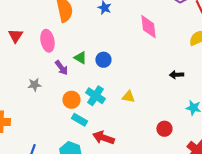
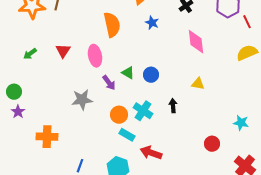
black arrow: (176, 75) -> (173, 106), moved, turned 88
gray star: (34, 85) -> (82, 100), size x1.5
yellow triangle: (128, 97) -> (198, 84), moved

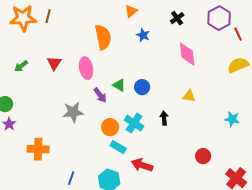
cyan star: (241, 123) -> (232, 119), moved

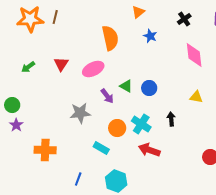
pink ellipse: (86, 68) -> (93, 69), turned 75
cyan rectangle: (118, 147) -> (101, 148), moved
red arrow: (142, 165) -> (149, 150), moved

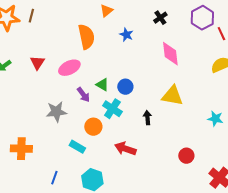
orange triangle: (138, 12) -> (106, 11), moved
yellow triangle: (196, 97) -> (172, 96), size x1.6
cyan cross: (141, 124) -> (112, 109), moved

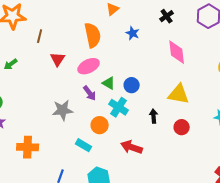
brown line: (31, 16) -> (40, 36), moved
red triangle: (37, 63) -> (58, 59), moved
pink ellipse: (69, 68) -> (89, 66), moved
red circle: (186, 156) -> (182, 127), moved

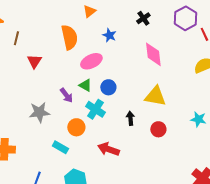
pink ellipse: (89, 66) -> (91, 61), moved

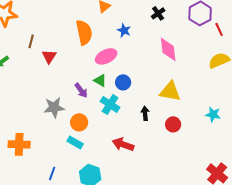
brown line: (16, 38) -> (31, 41), moved
orange circle: (76, 127) -> (79, 122), moved

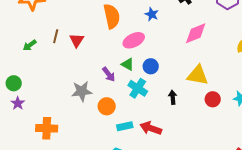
brown line: (31, 41) -> (56, 36), moved
pink diamond: (168, 49) -> (196, 33), turned 75
red circle: (173, 124) -> (213, 99), moved
cyan rectangle: (75, 142) -> (125, 126), moved, turned -42

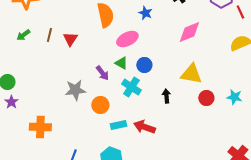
green arrow: (30, 45) -> (23, 35), moved

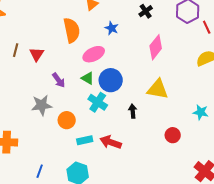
pink diamond: (189, 32) -> (156, 47), turned -30
blue circle: (144, 65) -> (111, 80), size x1.5
purple arrow: (102, 73) -> (59, 80), moved
red circle: (206, 98) -> (173, 135), moved

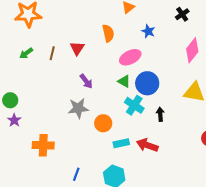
orange semicircle: (72, 30) -> (108, 33), size x0.7
red triangle: (37, 54) -> (77, 48), moved
purple arrow: (59, 80) -> (86, 81), moved
black arrow: (133, 111) -> (160, 114), moved

